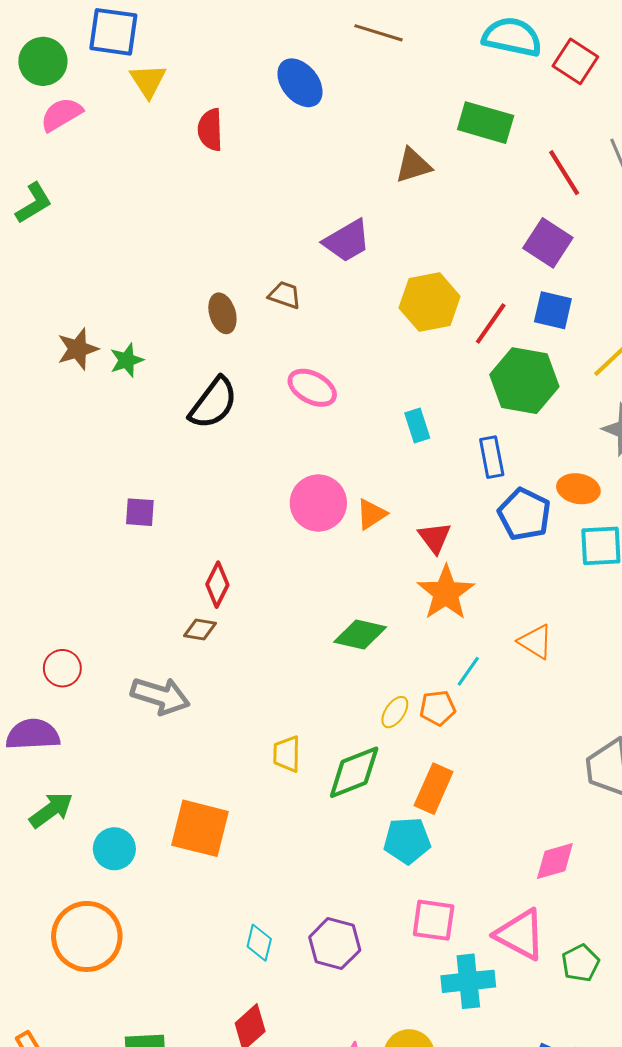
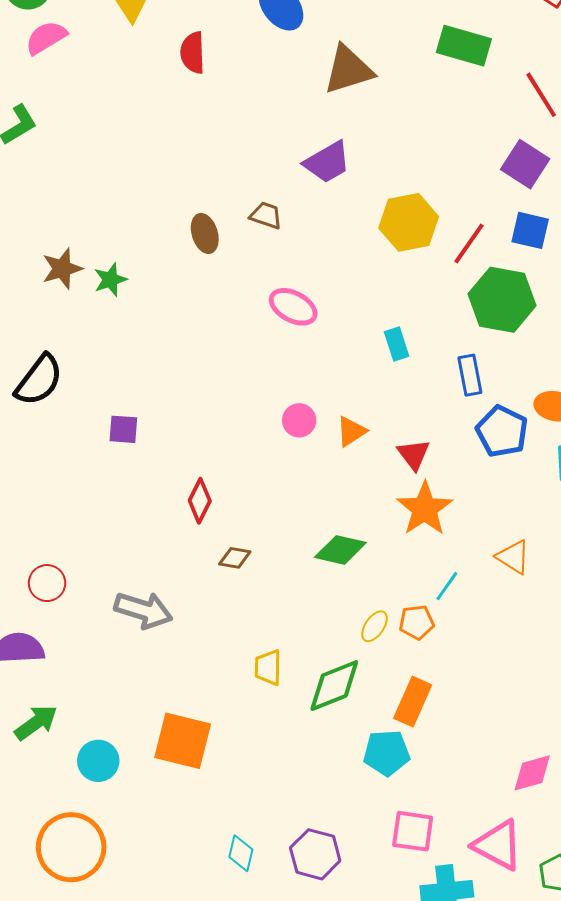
brown triangle: (413, 165) -> (348, 70), moved, size x1.4
black semicircle: (213, 403) -> (39, 380), moved
pink circle: (318, 503) -> (299, 420), size x0.6
brown diamond: (200, 629) -> (235, 558), moved

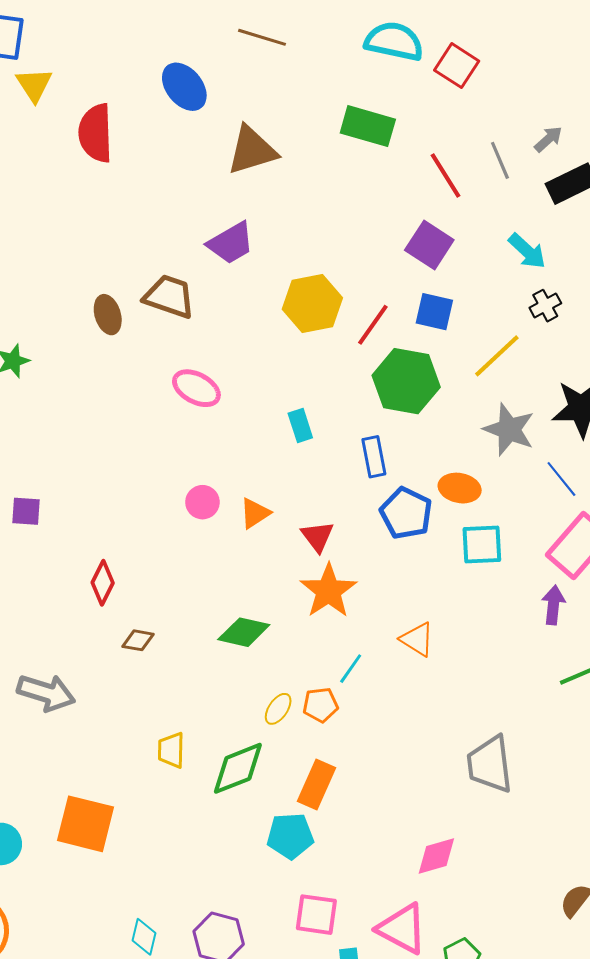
red semicircle: (193, 53) -> (96, 133), size x1.4
brown trapezoid: (266, 215) -> (169, 296), size x1.6

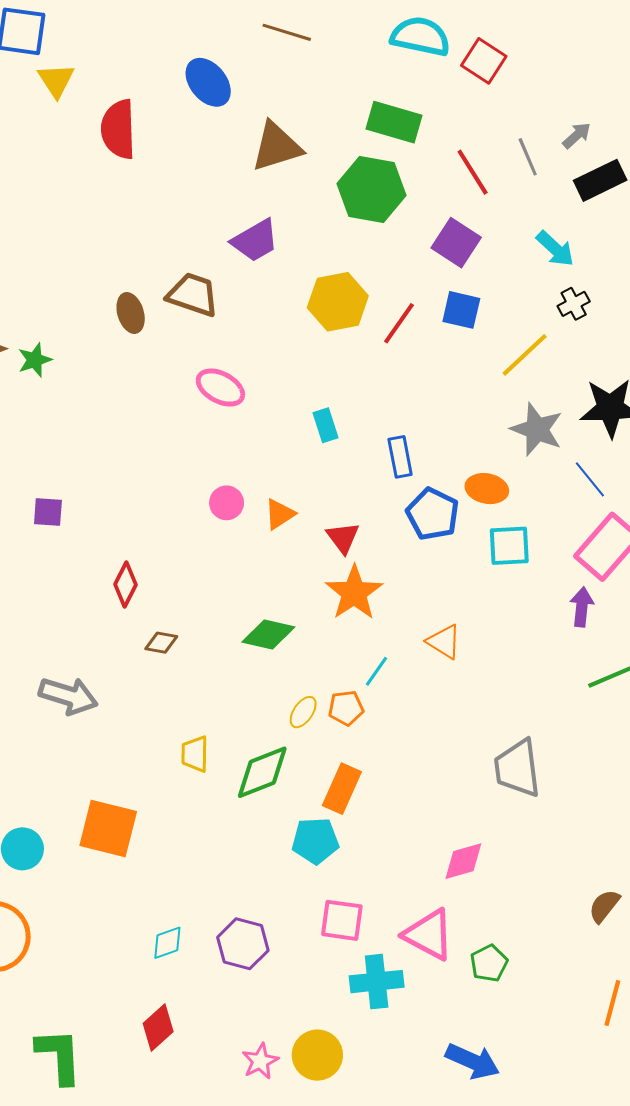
green hexagon: (406, 381) -> (371, 189), moved
cyan diamond: (144, 937) -> (167, 943), turned 57

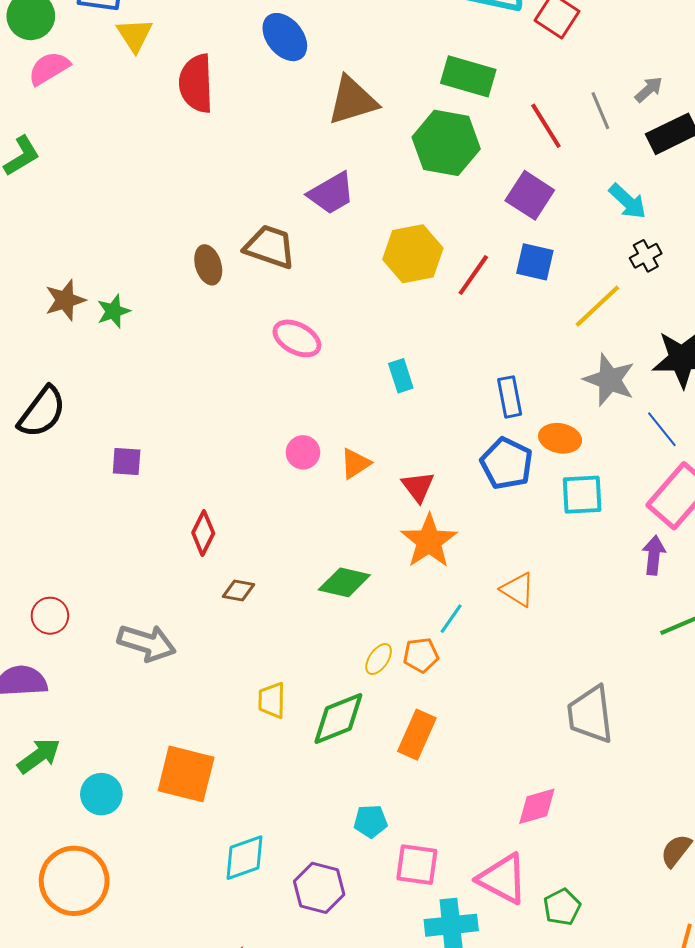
blue rectangle: (400, 457) -> (510, 397), moved
cyan pentagon: (315, 841) -> (371, 821), moved, size x0.7
cyan diamond: (167, 943) -> (245, 858), moved, size x1.4

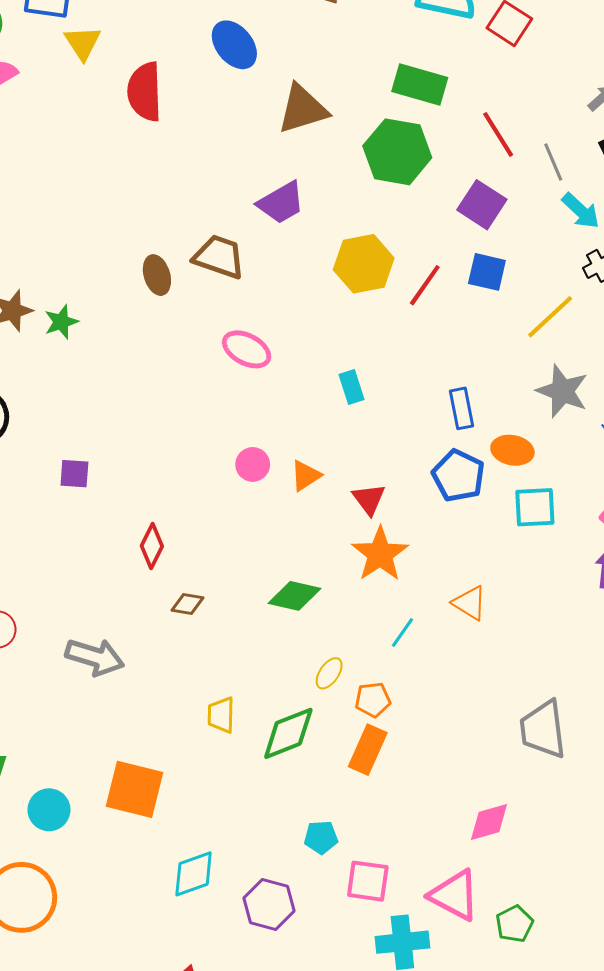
gray line: (600, 111) -> (553, 162), moved
orange pentagon: (421, 655) -> (373, 700), moved

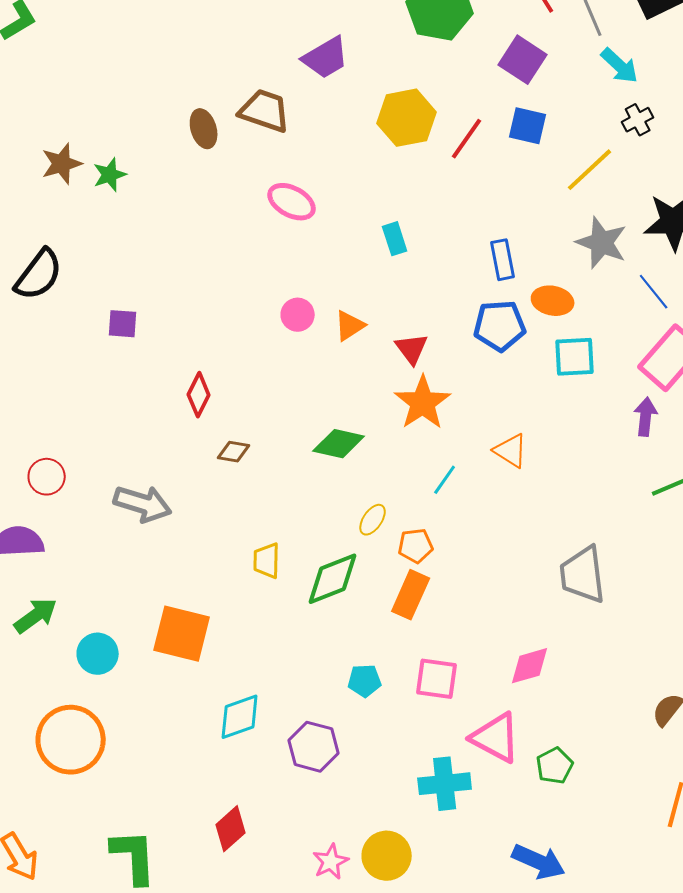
blue pentagon: (458, 476) -> (500, 326), turned -30
pink square: (368, 881) -> (437, 679), moved

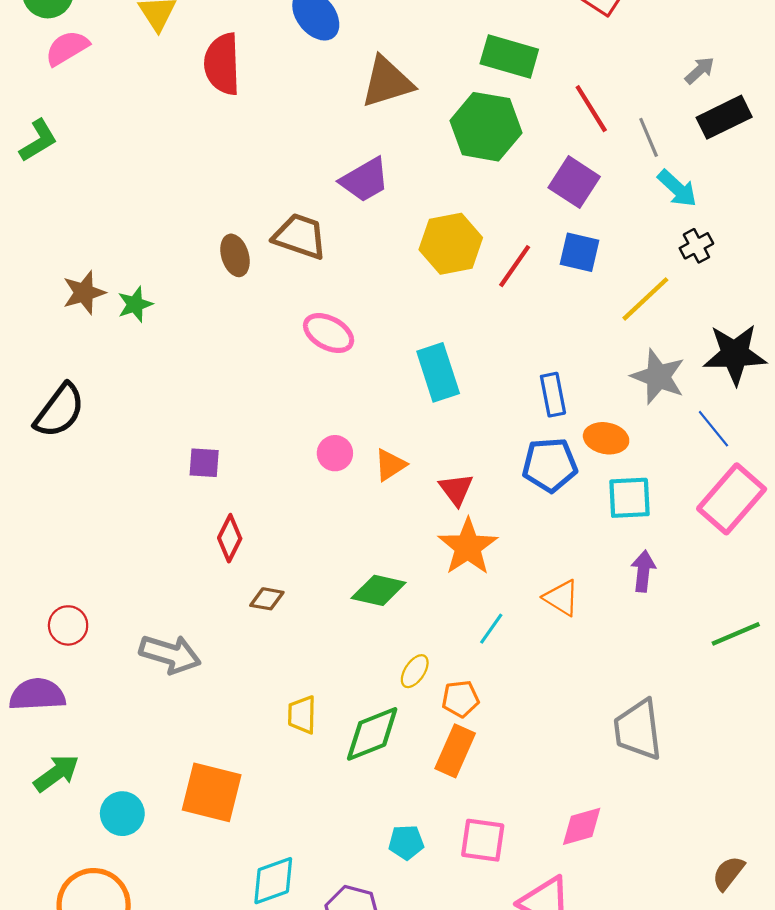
cyan rectangle: (395, 239) -> (438, 372), size x1.6
purple square: (123, 324) -> (204, 463), moved
purple arrow: (646, 417) -> (643, 571), moved

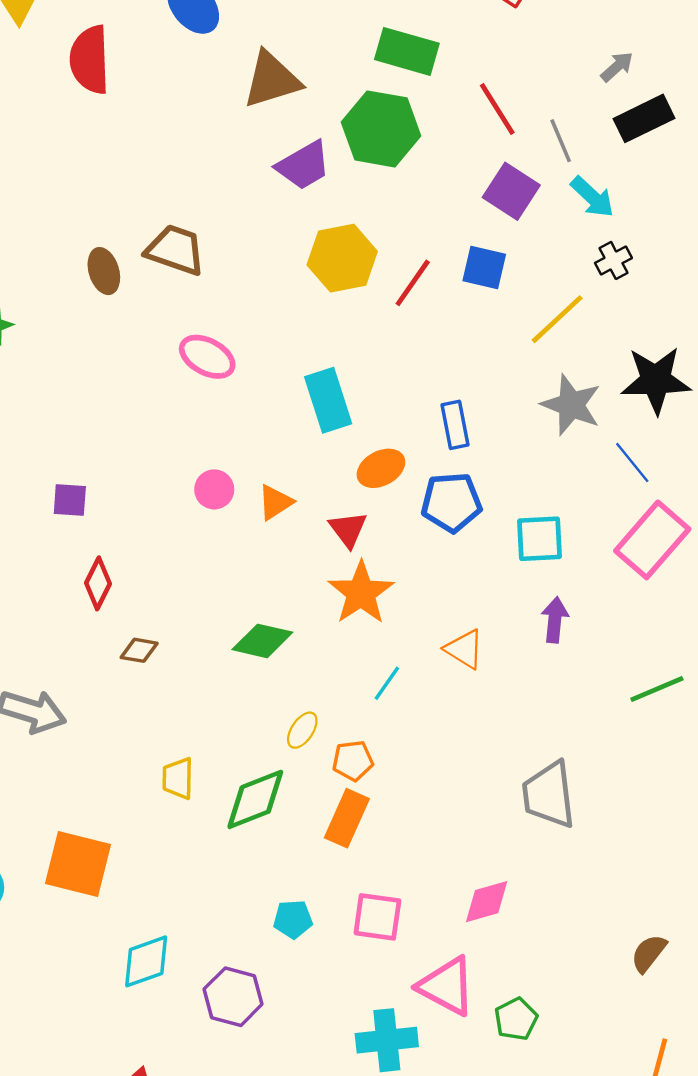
purple trapezoid: (365, 180) -> (303, 165), moved
purple square: (574, 182) -> (511, 191), moved
orange ellipse: (606, 438) -> (381, 468), moved, turned -39

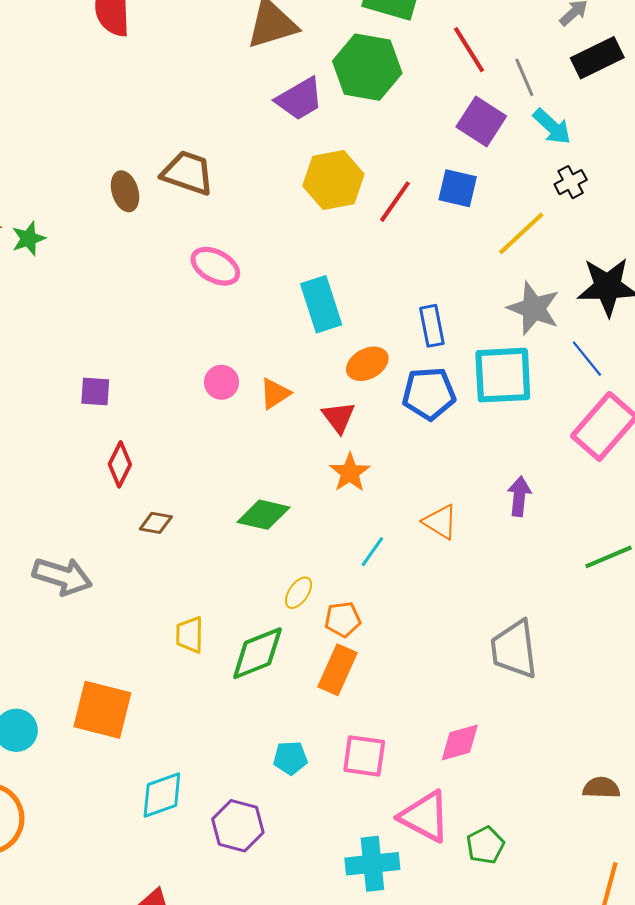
cyan square: (539, 539) -> (503, 375), moved, size x1.4
orange star: (361, 593) -> (350, 473), size x0.7
brown semicircle: (649, 953) -> (601, 788), turned 54

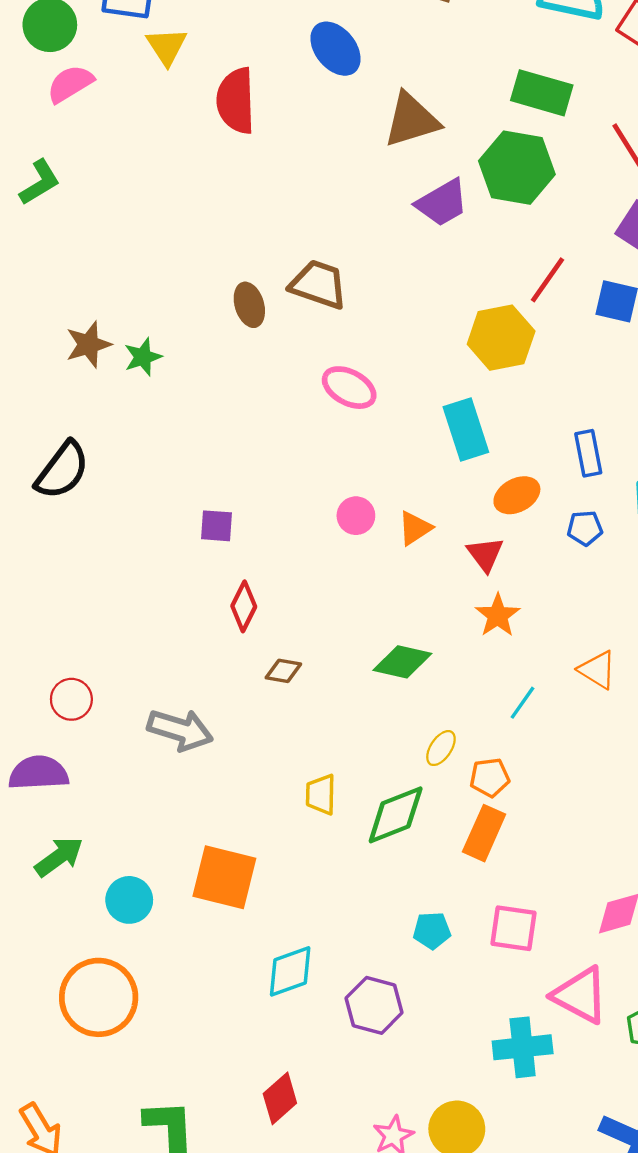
yellow hexagon: (333, 180) -> (501, 338), moved
red line: (395, 202) -> (547, 280), moved
blue pentagon: (429, 394) -> (585, 528), size x0.6

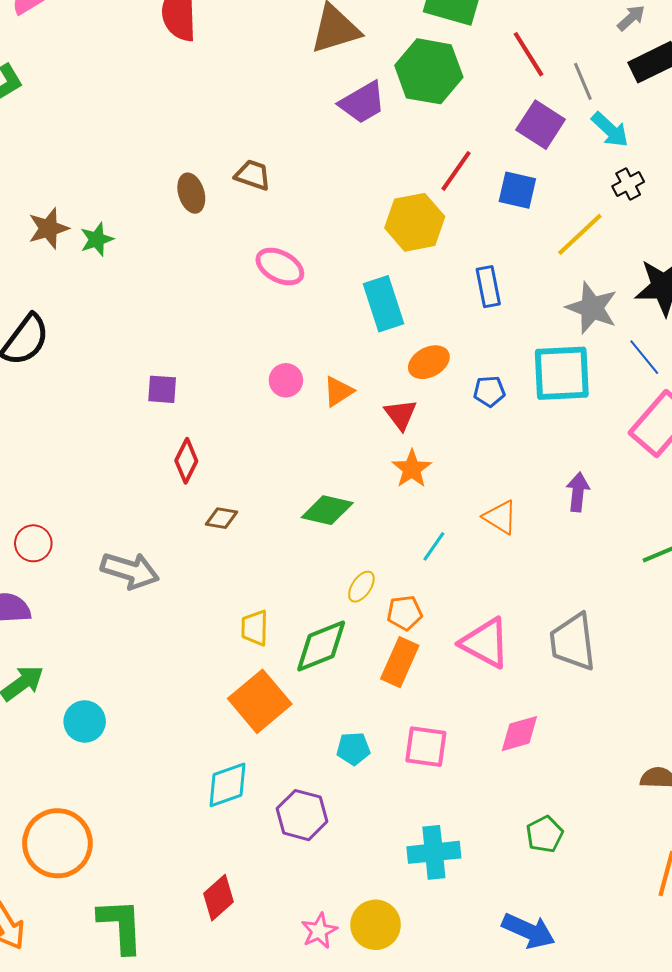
brown trapezoid: (319, 284) -> (253, 175), size x0.7
blue rectangle: (588, 453) -> (488, 287), moved
orange square: (224, 877) -> (260, 701), moved, turned 36
pink triangle: (580, 995) -> (485, 643), moved
orange circle: (99, 997) -> (57, 843), moved

